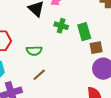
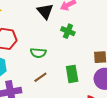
green rectangle: (84, 32) -> (72, 74), moved

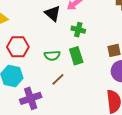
green rectangle: (72, 74) -> (76, 56), moved

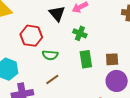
red hexagon: (18, 47) -> (31, 36), moved
green rectangle: (76, 56) -> (86, 59), moved

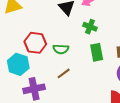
red hexagon: (31, 36) -> (35, 43), moved

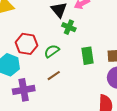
green cross: (90, 27) -> (69, 27), moved
green semicircle: (61, 49) -> (52, 51), turned 140

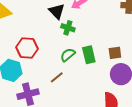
green semicircle: (52, 51) -> (68, 55), moved

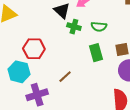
green semicircle: (68, 55) -> (99, 27), moved, turned -133

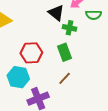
green semicircle: (99, 27) -> (94, 15), moved
green rectangle: (96, 53) -> (64, 52), moved

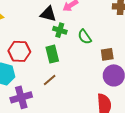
black triangle: (56, 13) -> (48, 14), turned -30
green semicircle: (94, 15) -> (85, 37), moved, turned 49

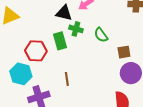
green rectangle: (52, 54) -> (60, 41), moved
brown line: (50, 80) -> (67, 79), turned -56

